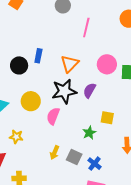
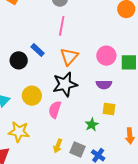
pink line: (86, 28) -> (62, 26), moved
blue rectangle: (38, 56) -> (38, 50), turned -56
purple semicircle: (90, 90) -> (104, 84), moved, turned -119
yellow star: (16, 137) -> (19, 132), size x1.5

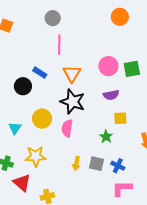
black star: (65, 84) -> (73, 102), turned -30

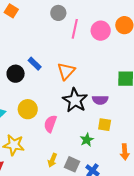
pink line: (59, 45) -> (75, 29), moved
pink circle: (108, 66) -> (101, 31), moved
black star: (73, 102) -> (75, 100), moved

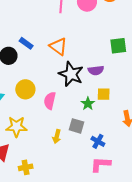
orange triangle: (66, 71) -> (58, 46), turned -30
green star: (87, 140) -> (88, 104), moved
gray square: (72, 164) -> (76, 126), moved

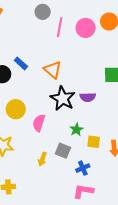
yellow square: (104, 94) -> (94, 142), moved
blue cross: (98, 141) -> (83, 168), turned 32

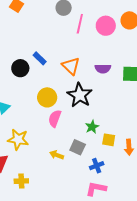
purple semicircle: (88, 97) -> (103, 69), moved
yellow circle: (16, 109) -> (47, 97), moved
yellow arrow: (42, 159) -> (57, 155), turned 88

